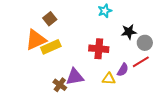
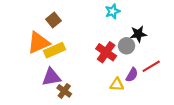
gray circle: (145, 43) -> (127, 46), moved
red cross: (99, 49) -> (106, 52), turned 30
purple triangle: (75, 77) -> (51, 77), moved

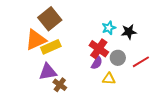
cyan star: (113, 11) -> (109, 28), moved
brown square: (53, 20) -> (50, 19), size x1.6
gray circle: (127, 46) -> (118, 58), moved
purple semicircle: (132, 75) -> (97, 63), moved

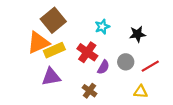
cyan star: (109, 28) -> (102, 27), moved
red cross: (99, 49) -> (87, 52), moved
yellow triangle: (109, 79) -> (141, 92), moved
brown cross: (60, 85) -> (89, 91), moved

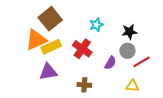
gray circle: (126, 62) -> (127, 51), moved
purple semicircle: (103, 67) -> (110, 63), moved
brown cross: (89, 91) -> (84, 85), turned -32

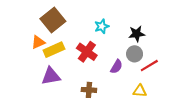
orange triangle: (36, 40) -> (38, 42), size x0.6

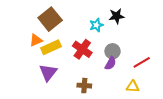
black star: (137, 34) -> (117, 16), moved
gray circle: (135, 54) -> (113, 51), moved
purple triangle: (51, 76) -> (48, 72), turned -42

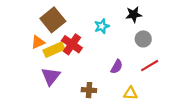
black star: (117, 16) -> (134, 15), moved
red cross: (82, 49) -> (72, 44), moved
gray circle: (113, 51) -> (143, 39), moved
yellow triangle: (133, 87) -> (130, 93), moved

